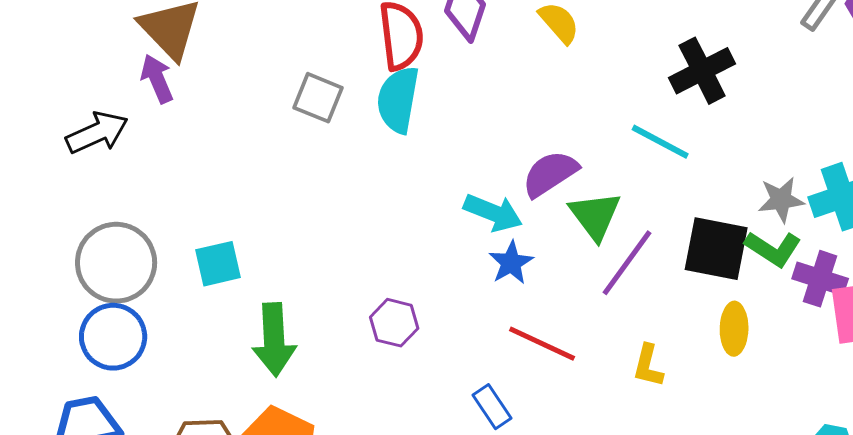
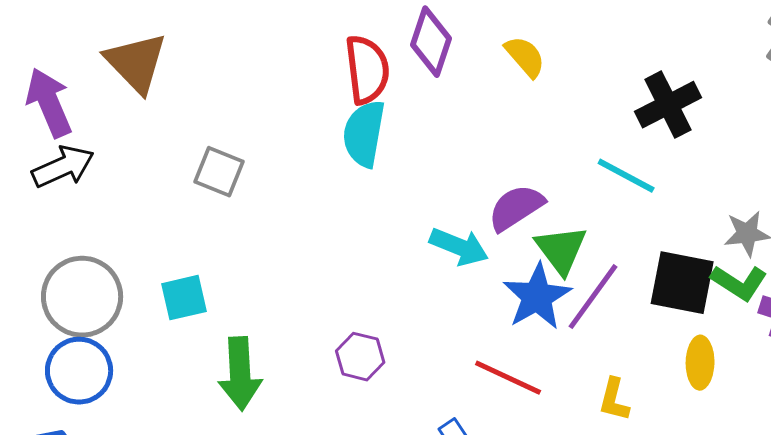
purple arrow: (157, 79) -> (49, 103), moved, size x1.4
gray square: (318, 98) -> (219, 172), moved
blue star: (511, 263) -> (537, 297), moved, size x1.5

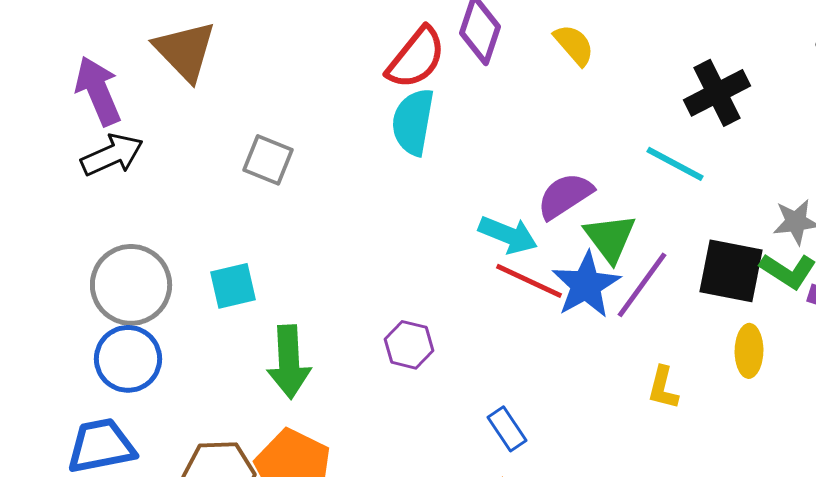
red semicircle: (367, 70) -> (416, 58), turned 46
red line: (508, 378) -> (529, 281), moved

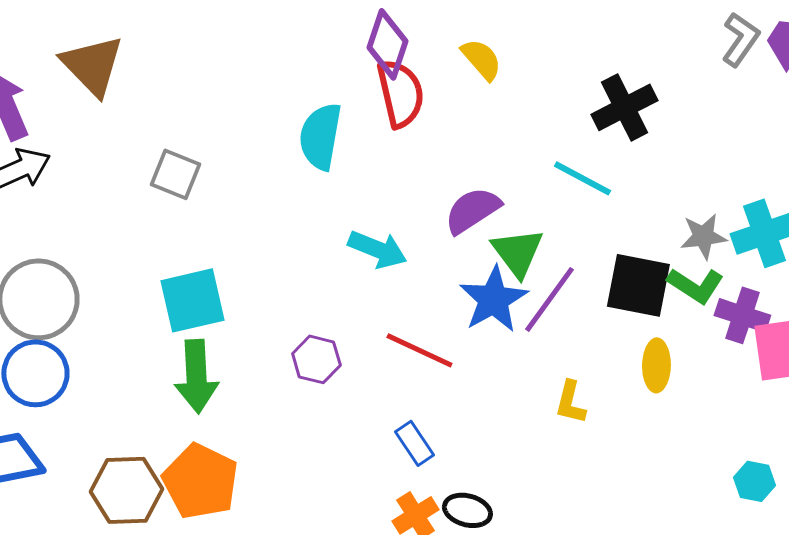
red semicircle: (416, 58) -> (400, 93), moved, turned -52
cyan arrow: (508, 235) -> (377, 249), moved
red line: (529, 281) -> (419, 350), moved
cyan square: (233, 286) -> (192, 300), moved, size x1.4

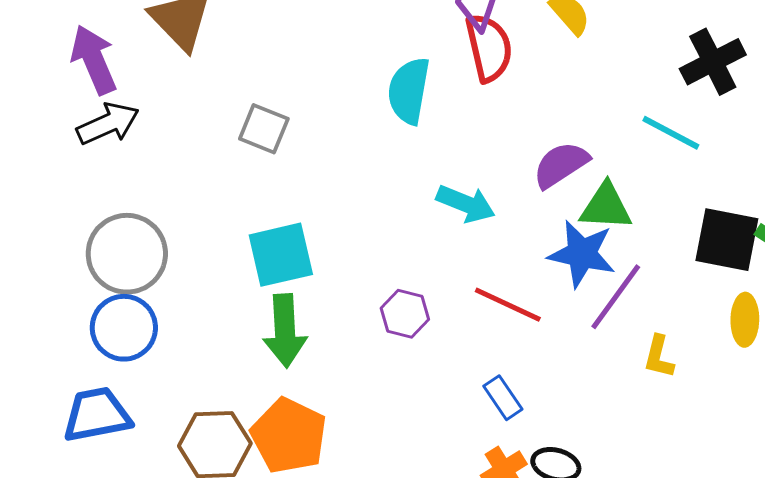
green triangle: (517, 252) -> (606, 207), turned -50
blue star: (493, 299) -> (582, 254), turned -30
purple line: (549, 299) -> (616, 297), moved

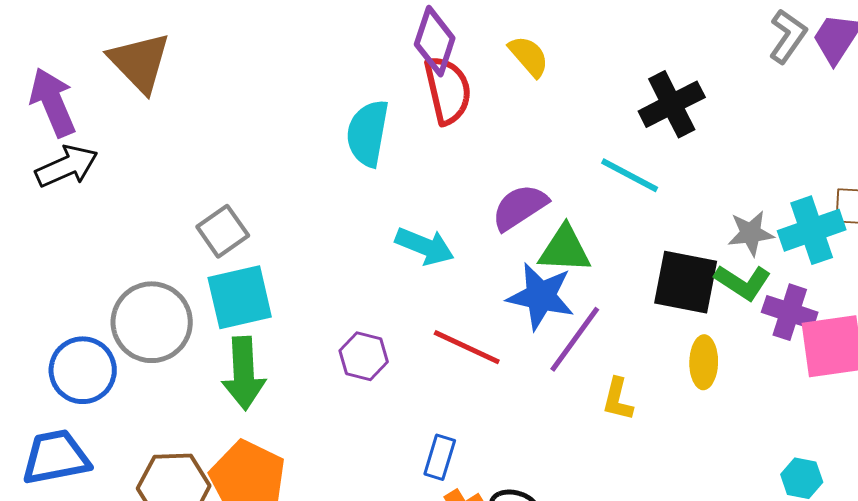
gray square: (264, 129) -> (223, 231), moved, turned 33
gray circle: (127, 254) -> (152, 322), moved
blue rectangle: (503, 398) -> (440, 457), moved, turned 51

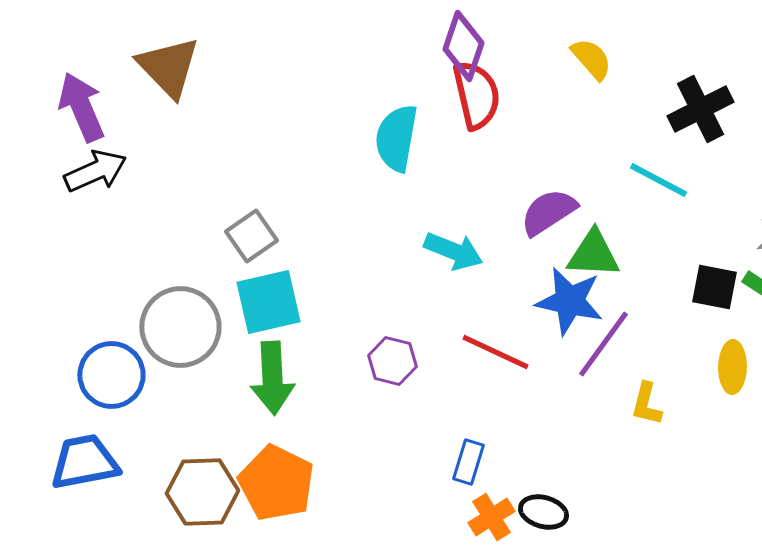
yellow semicircle: (529, 56) -> (591, 59), moved
black square: (686, 282) -> (714, 287), size x0.7

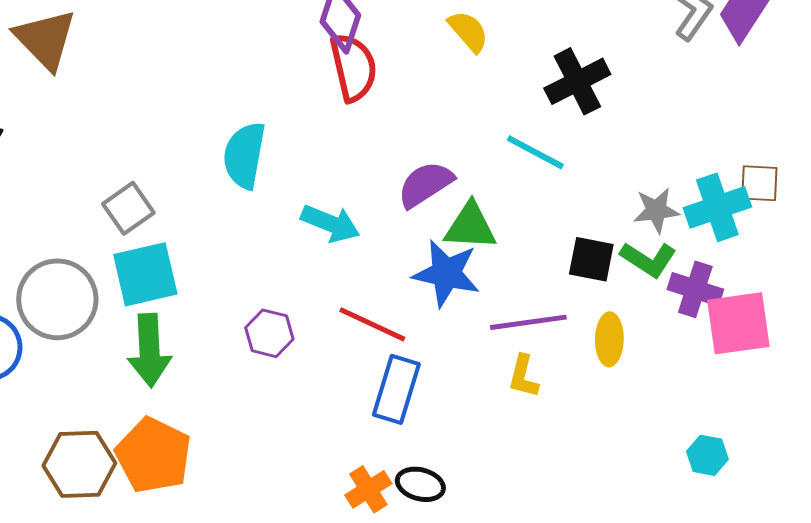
cyan semicircle: (396, 138) -> (244, 155), moved
purple line: (603, 344) -> (528, 322), moved, turned 46
blue rectangle: (468, 462) -> (396, 389), moved, size x1.5

